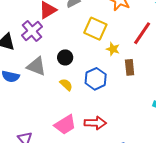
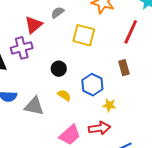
purple cross: (32, 31) -> (22, 48), turned 35
yellow star: (113, 49) -> (109, 105), moved
gray triangle: (36, 66) -> (34, 106), moved

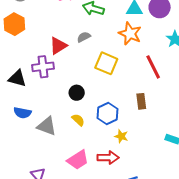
red line: (131, 32) -> (153, 67), turned -60

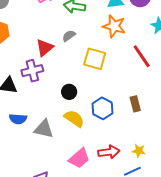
brown rectangle: (141, 101) -> (135, 104), moved
yellow semicircle: (78, 120) -> (74, 119), size x1.5
yellow star: (121, 136) -> (139, 151), moved

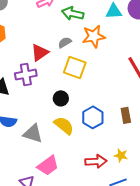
orange star: (114, 26) -> (94, 36), moved, turned -30
yellow square: (95, 59) -> (75, 67), moved
yellow star: (139, 151) -> (121, 155), moved
pink trapezoid: (79, 158) -> (48, 165), moved

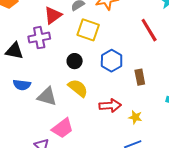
blue hexagon: (93, 117) -> (112, 61), moved
red arrow: (96, 161) -> (110, 106), moved

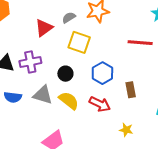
red line: (149, 30) -> (140, 43), turned -55
purple cross: (39, 38) -> (30, 62), moved
gray triangle: (47, 96) -> (43, 95), moved
red arrow: (110, 106) -> (100, 104), moved, turned 30

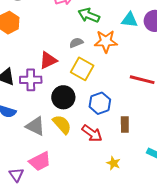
red triangle: (44, 28) -> (48, 60), moved
black circle: (65, 74) -> (63, 97), size x1.5
gray triangle: (43, 95) -> (35, 126), moved

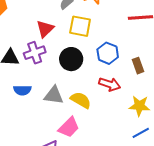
yellow semicircle: (62, 124) -> (81, 100), moved
yellow star: (113, 163) -> (139, 106), size x1.5

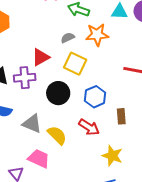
pink trapezoid: (69, 127) -> (39, 158), turned -125

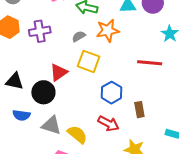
red triangle: (41, 57) -> (59, 72), moved
purple cross: (25, 78) -> (40, 31), moved
black circle: (58, 93) -> (43, 92), moved

